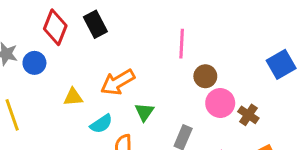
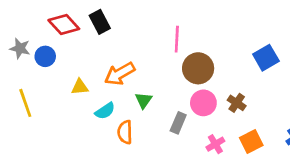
red diamond: (55, 27) -> (64, 24), turned -64
brown circle: (205, 76) -> (198, 68), size x1.5
pink circle: (220, 103) -> (203, 103), moved

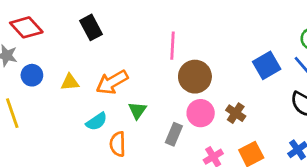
red diamond: (64, 24) -> (26, 27), moved
blue circle: (45, 56) -> (32, 75), moved
yellow triangle: (80, 87) -> (70, 82), moved

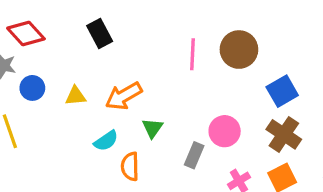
blue square: (267, 65) -> (282, 91), moved
brown circle: (195, 77) -> (239, 50), moved
brown cross: (236, 113) -> (284, 134), moved, size x1.5

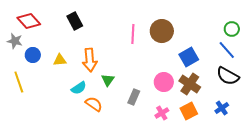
orange arrow: (124, 96) -> (90, 60), turned -65
pink circle: (225, 131) -> (164, 82), moved
orange semicircle: (130, 166) -> (94, 104), turned 126

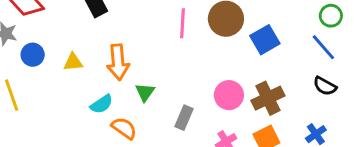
blue square: (189, 57) -> (265, 40), moved
black semicircle: (228, 76) -> (325, 86), size x0.7
brown cross: (190, 84) -> (268, 98), turned 30

